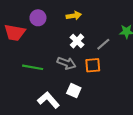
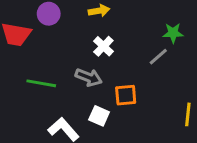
gray line: (103, 44) -> (158, 57), moved
orange square: (93, 65) -> (126, 95), moved

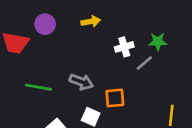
white cross: (103, 46) -> (124, 47), moved, turned 30

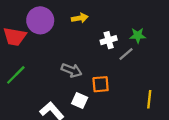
purple circle: (45, 24) -> (40, 20), size x1.5
green line: (38, 87) -> (16, 75), moved, turned -55

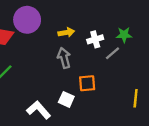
yellow arrow: (80, 18) -> (66, 32), moved
gray arrow: (72, 70) -> (64, 58), moved, turned -126

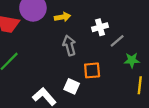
yellow arrow: (66, 32) -> (63, 17), moved
green star: (124, 35) -> (132, 60), moved

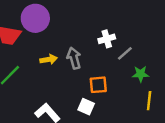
yellow arrow: (63, 17) -> (49, 59), moved
white square: (72, 86) -> (86, 107), moved

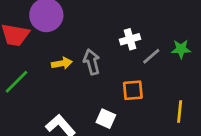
green star: (141, 74) -> (181, 49), moved
orange square: (98, 85) -> (133, 90), moved

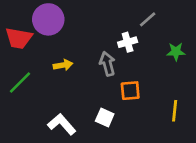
gray line: (151, 56) -> (148, 19), moved
gray arrow: (92, 62) -> (107, 64), moved

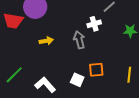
green line: (20, 83) -> (14, 75), moved
orange square: (130, 91) -> (96, 70), moved

